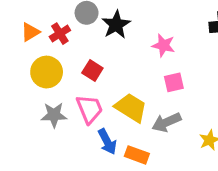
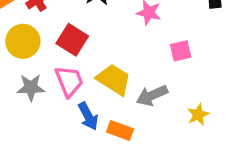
red square: (92, 71) -> (72, 40), size x1.4
pink square: (174, 82) -> (181, 51), moved

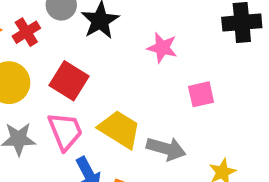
gray arrow: (152, 95) -> (166, 149), turned -140

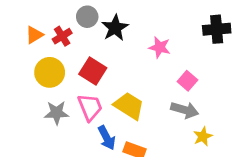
pink square: (201, 94) -> (187, 81), turned -36
gray arrow: (166, 149) -> (185, 110), moved

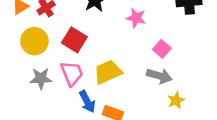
yellow trapezoid: (129, 106) -> (108, 72), turned -56

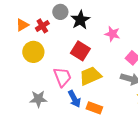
red square: (74, 40) -> (80, 51), moved
gray star: (41, 78) -> (38, 99), moved

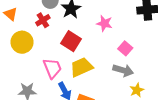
orange triangle: (22, 25) -> (11, 14), turned -48
red cross: (42, 26) -> (43, 20), moved

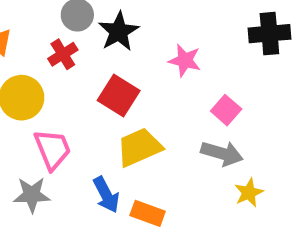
pink trapezoid: (52, 68) -> (52, 149), moved

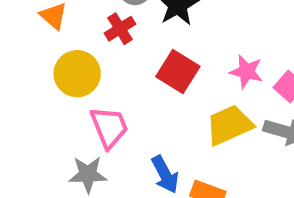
pink star: (185, 60) -> (246, 72), moved
yellow trapezoid: (139, 147) -> (229, 125), moved

